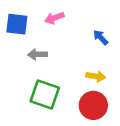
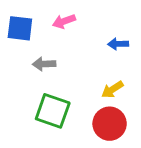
blue arrow: (101, 37) -> (118, 44), turned -49
yellow arrow: (96, 76) -> (112, 90), turned 138

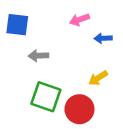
pink arrow: (64, 21) -> (79, 20), moved
red circle: (110, 124) -> (79, 109), moved

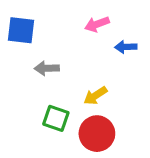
yellow arrow: (98, 78) -> (95, 96), moved
green square: (46, 97) -> (56, 118), size x0.7

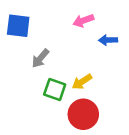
gray arrow: (47, 68) -> (40, 58), turned -48
green square: (56, 118) -> (55, 90), moved

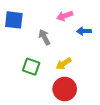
gray arrow: (40, 58) -> (44, 37), moved, turned 112
green square: (55, 90) -> (31, 67), moved

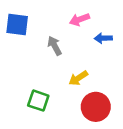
green square: (31, 67) -> (38, 101), moved
red circle: (65, 89) -> (96, 107), moved

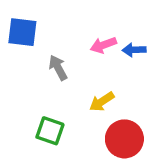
pink arrow: (80, 19) -> (103, 45), moved
gray arrow: (55, 46) -> (58, 68), moved

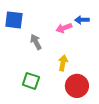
blue arrow: (134, 50) -> (82, 20), moved
yellow arrow: (102, 102) -> (63, 63), turned 133

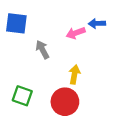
green square: (31, 81) -> (22, 96), moved
red circle: (77, 86) -> (65, 102), moved

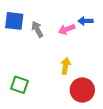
gray arrow: (42, 50) -> (37, 29), moved
red circle: (65, 102) -> (82, 90), moved

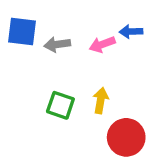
gray arrow: (37, 29) -> (57, 44), turned -70
green square: (20, 85) -> (60, 105), moved

